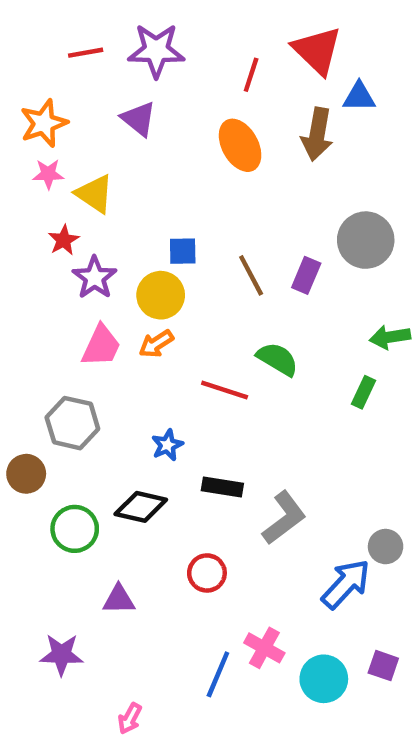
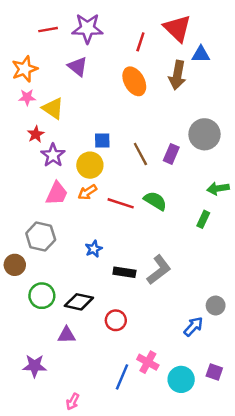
red line: (225, 390) -> (121, 203), moved
black diamond: (141, 507) -> (79, 302), moved
gray L-shape: (284, 518) -> (159, 270), moved
blue arrow: (346, 584) -> (193, 326), size x0.7

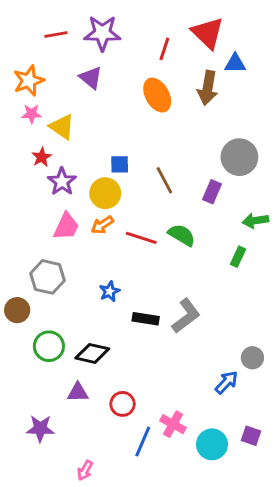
purple rectangle: (171, 154) -> (212, 192), moved
red circle: (116, 320) -> (123, 404), moved

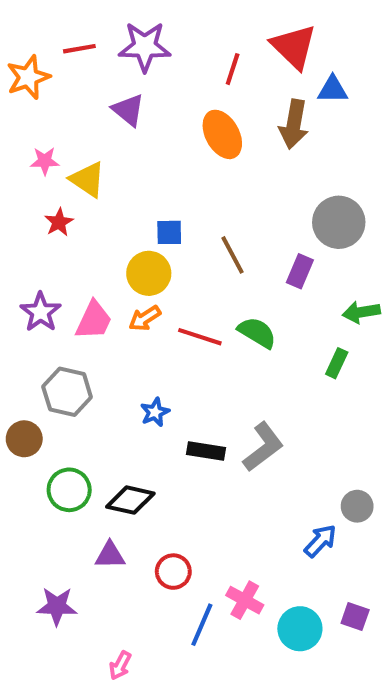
orange star: (29, 81) -> (28, 77), moved
purple star: (62, 182) -> (41, 312), moved

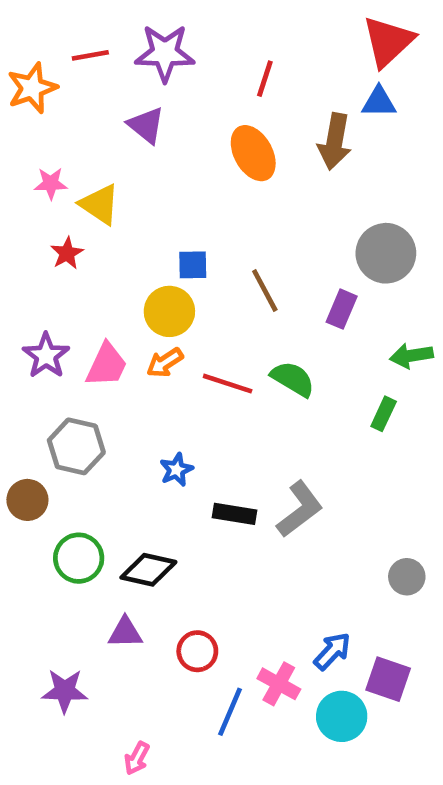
red triangle: (294, 47) -> (388, 41), moved, turned 33
blue arrow: (320, 541) -> (332, 651), moved
purple square: (355, 616) -> (388, 679), moved, size x1.4

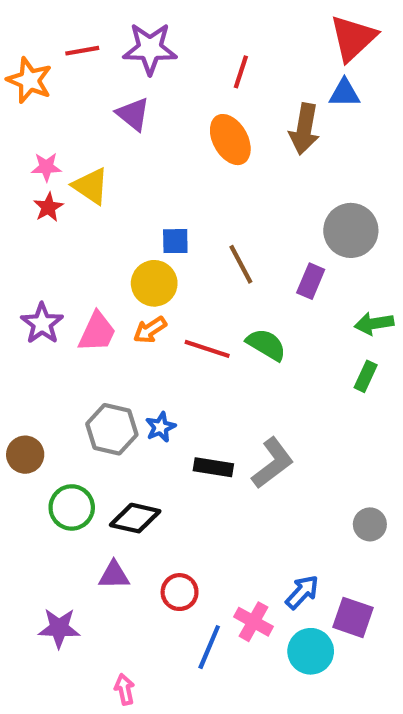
orange star: (32, 88) -> (29, 80), turned -30
red star: (67, 253) -> (48, 207), moved
green rectangle: (384, 414) -> (366, 376), moved
gray hexagon: (76, 446) -> (112, 429), moved
pink arrow: (137, 758) -> (125, 689), turned 140

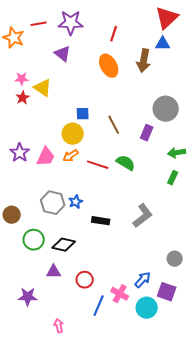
gray L-shape: (273, 463) -> (143, 216), moved
gray circle: (370, 524) -> (175, 259), moved

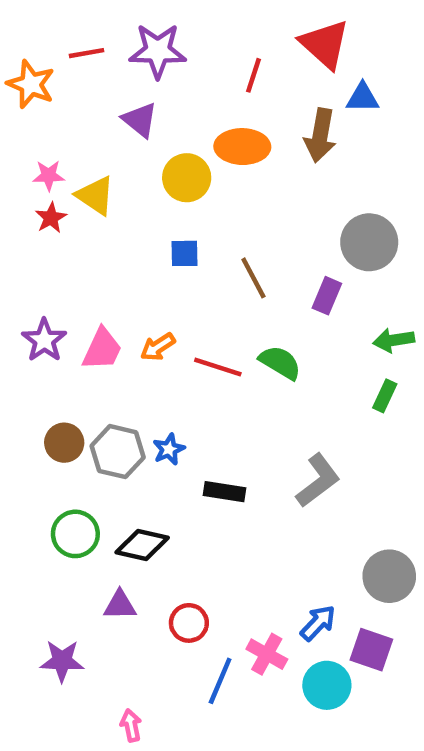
red triangle: (167, 18) -> (325, 44), moved, turned -35
orange ellipse: (109, 66) -> (242, 147), turned -60
yellow circle: (73, 134) -> (187, 178), moved
brown circle: (12, 215) -> (64, 443), moved
gray circle: (175, 259) -> (389, 576), size x1.5

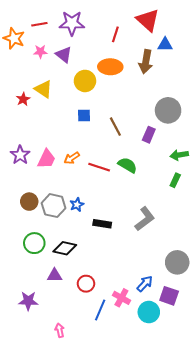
pink star: (49, 175) -> (40, 52), moved

